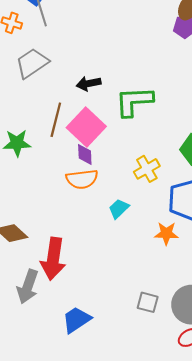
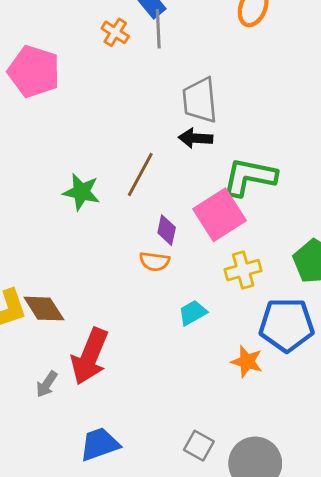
gray trapezoid: (32, 63) -> (200, 100), moved, turned -76
pink square: (86, 127) -> (220, 215), moved
orange semicircle: (82, 179) -> (154, 261), size x0.7
gray arrow: (28, 287) -> (47, 384), size x0.6

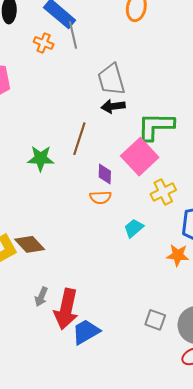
red arrow: (90, 356) -> (66, 309), moved

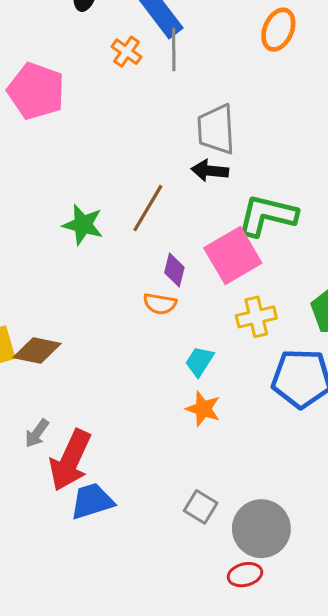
cyan trapezoid: (134, 228) -> (199, 361), turned -30
brown diamond: (30, 244) -> (37, 351), turned -48
orange star: (178, 255) -> (203, 409), moved

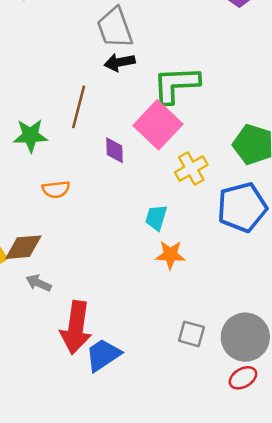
orange semicircle: (160, 304) -> (56, 189), moved
gray arrow: (37, 433) -> (39, 283), moved, turned 95

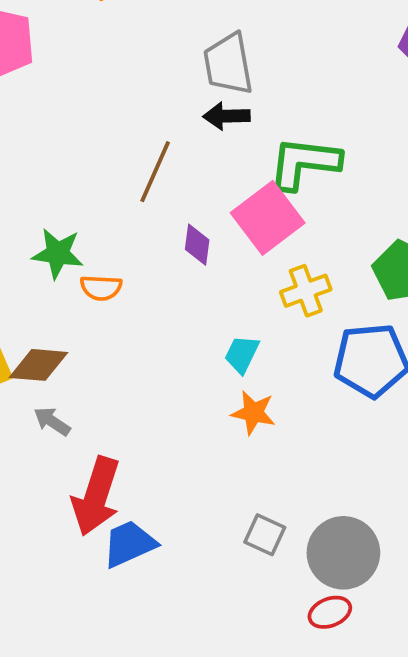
green star: (30, 136) -> (58, 253), moved

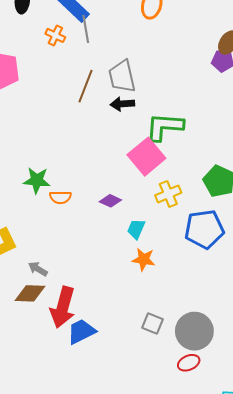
brown line: (155, 172) -> (86, 86), moved
purple diamond: (197, 245) -> (110, 201), moved, turned -70
brown diamond: (39, 365) -> (30, 293), moved

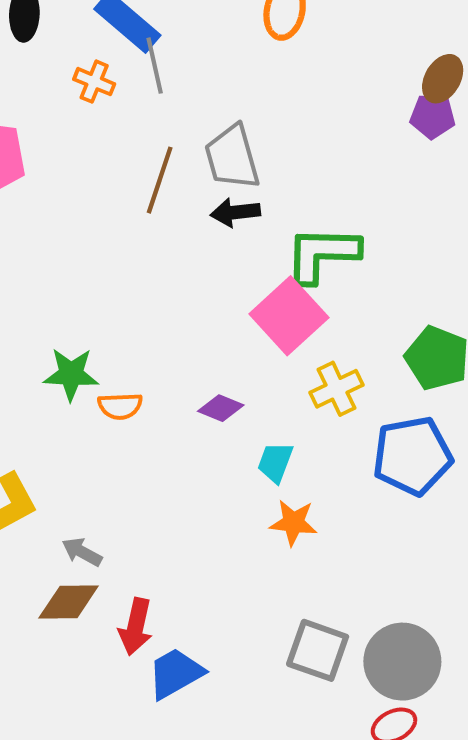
red arrow: (63, 307) -> (136, 627), size x0.7
gray square: (153, 323) -> (318, 650), size x1.4

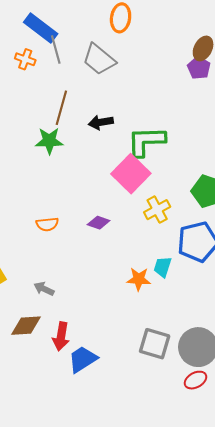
purple pentagon: (433, 116) -> (199, 68), turned 30
gray trapezoid: (232, 157) -> (99, 59), moved, turned -32
green star: (71, 374) -> (49, 141), moved
cyan trapezoid: (275, 462) -> (163, 267), moved
gray arrow: (82, 552) -> (44, 289), moved

